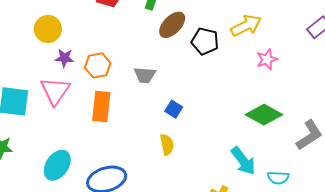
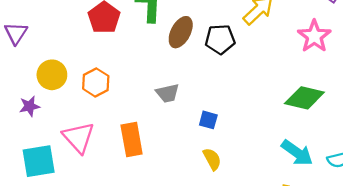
purple star: (64, 58) -> (30, 106), moved
pink star: (267, 59) -> (314, 36), moved, size x1.4
orange hexagon: (98, 65) -> (96, 82), moved

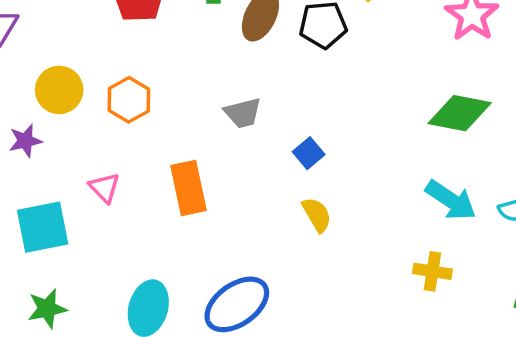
blue square: (208, 120) -> (309, 153), turned 36
pink triangle: (79, 137) -> (104, 188), size x0.6

